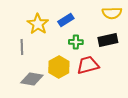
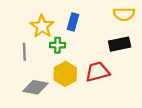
blue rectangle: (66, 20) -> (73, 22), turned -42
green cross: (76, 42) -> (58, 45), moved

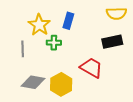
red trapezoid: (97, 72) -> (91, 68), turned 45
yellow hexagon: (65, 74) -> (61, 84), moved

